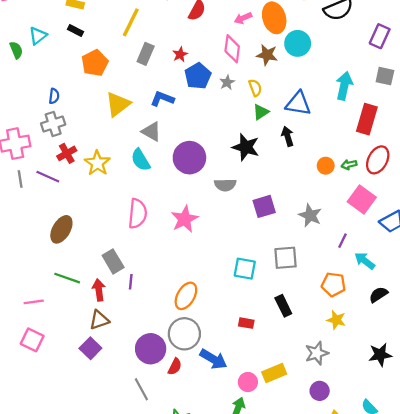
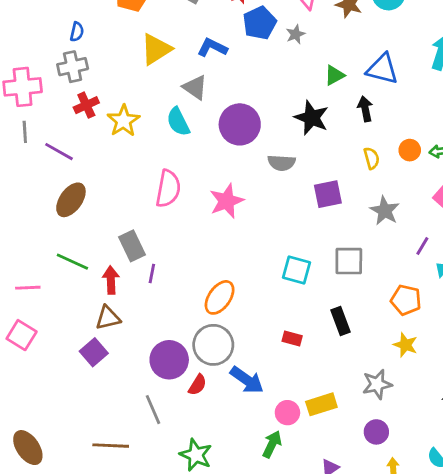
yellow semicircle: (255, 88) -> (371, 158), moved
purple line: (48, 177) -> (59, 152), moved

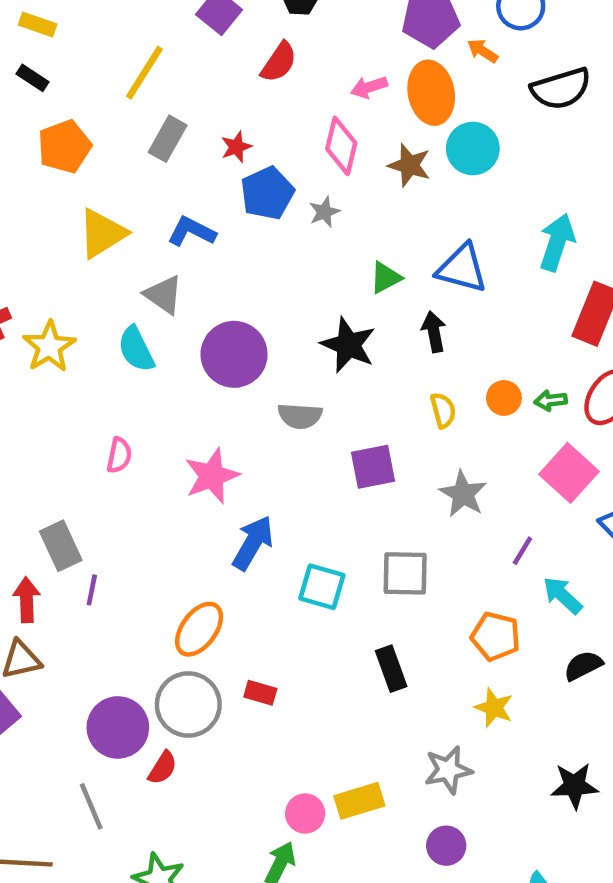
pink semicircle: (168, 189) -> (119, 455), size x0.6
red rectangle: (292, 338) -> (260, 693), moved
blue arrow: (247, 380) -> (253, 543), moved, turned -96

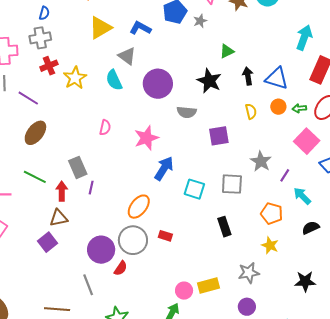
blue triangle: (462, 268) -> (277, 78), moved
gray star: (463, 494) -> (261, 161), moved

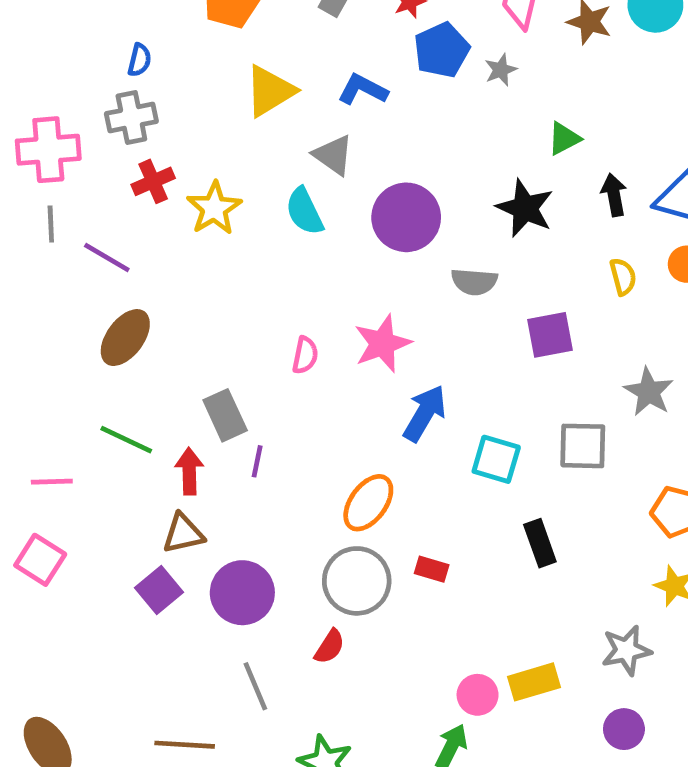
pink semicircle: (105, 128) -> (305, 355), moved
black rectangle: (224, 227) -> (540, 543), moved
purple circle: (101, 250) -> (242, 593), moved

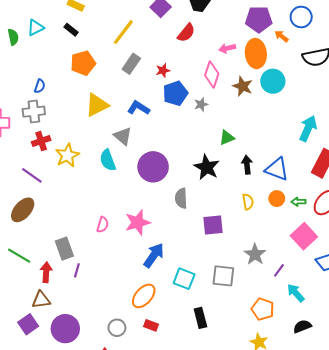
purple line: (107, 258) -> (32, 175), moved
gray semicircle: (474, 282) -> (181, 198), turned 78
orange ellipse: (368, 503) -> (144, 296), moved
gray circle: (357, 581) -> (117, 328), size x0.6

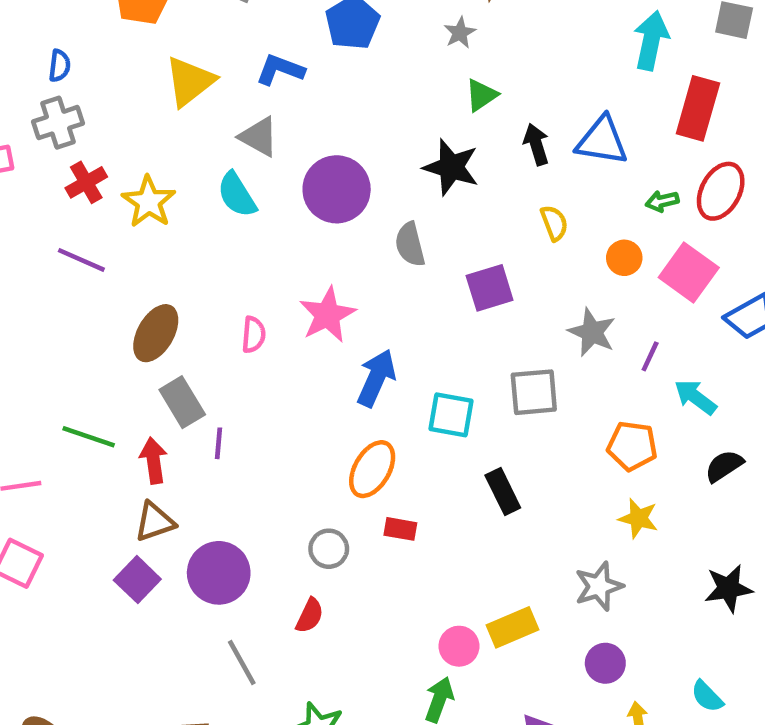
gray star: (201, 104) -> (460, 33), moved
orange circle: (277, 199) -> (624, 258), moved
brown ellipse: (23, 210) -> (156, 333), moved

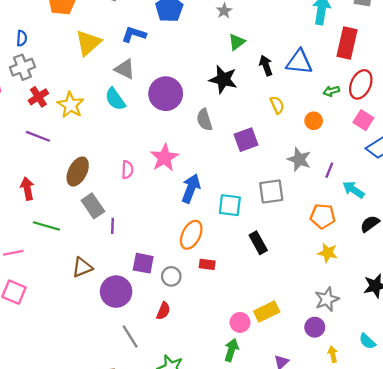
pink square: (689, 272) -> (363, 120), moved, size x0.7
red arrow: (154, 461) -> (27, 189), moved
purple square: (137, 580) -> (143, 263), moved, turned -30
gray star: (599, 586) -> (327, 299), moved

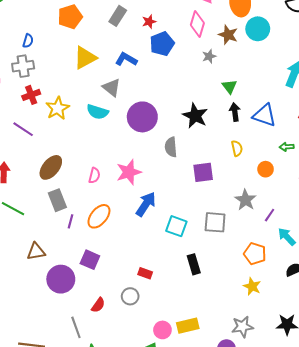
green triangle: (237, 42) -> (229, 87), moved, turned -42
cyan semicircle: (115, 99) -> (97, 112), turned -50
orange ellipse: (191, 235) -> (99, 216), moved
gray circle: (171, 276) -> (130, 296), moved
gray line: (130, 336) -> (76, 327), moved

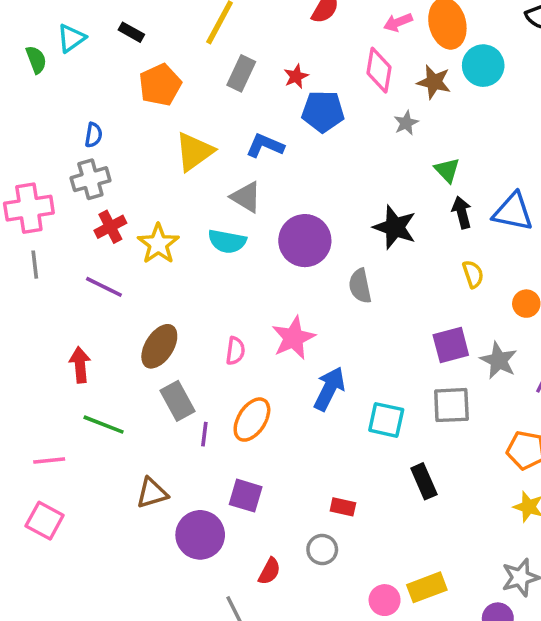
blue pentagon: (162, 44) -> (323, 111), turned 30
purple square: (203, 172) -> (451, 345), moved

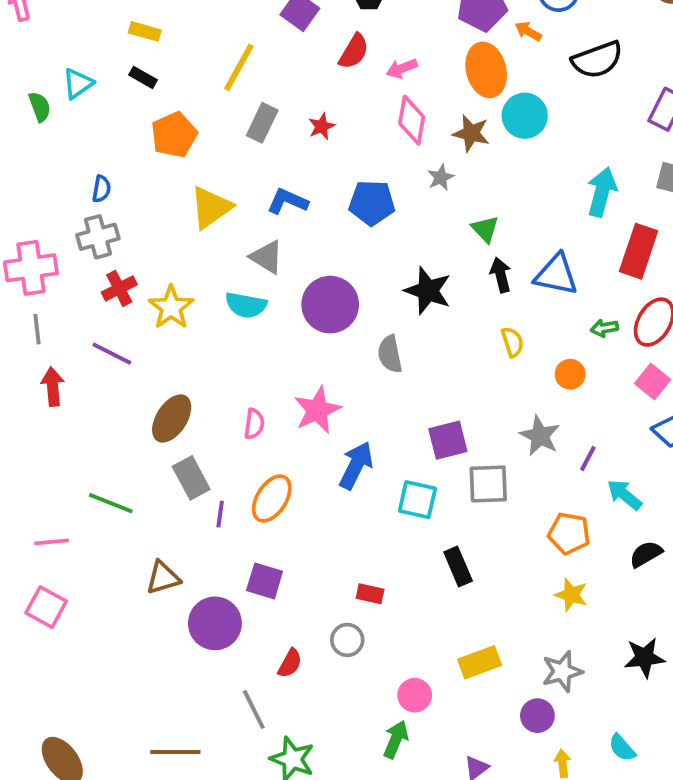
pink arrow: (398, 22) -> (402, 68), moved
blue pentagon: (323, 111) -> (372, 203), moved
purple square: (451, 345) -> (448, 440), moved
red arrow: (80, 365) -> (53, 387), moved
yellow rectangle: (427, 587) -> (480, 662), moved

